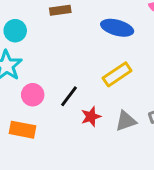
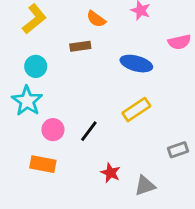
red star: (91, 117) -> (110, 173), moved, turned -30
gray triangle: (126, 121) -> (145, 186), moved

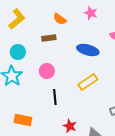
pink circle: (53, 130) -> (47, 71), moved
black line: (89, 131) -> (55, 97), turned -42

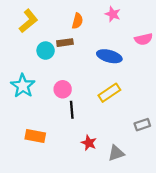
orange semicircle: (60, 19) -> (77, 21), turned -112
cyan circle: (18, 52) -> (46, 51), moved
pink circle: (47, 71) -> (63, 89), moved

